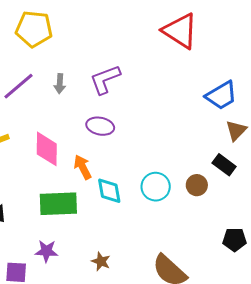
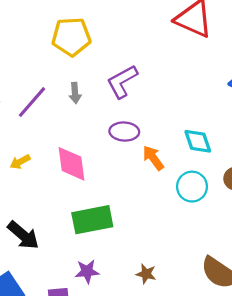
yellow pentagon: (34, 29) -> (71, 37), moved
orange arrow: (83, 167) -> (153, 158), moved
cyan diamond: (109, 191) -> (198, 141), moved

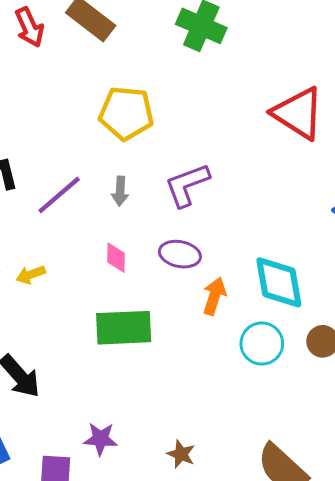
cyan diamond: (198, 141) -> (279, 282), size x1.4
orange arrow: (153, 158) -> (214, 296), turned 45
pink diamond: (71, 164) -> (116, 258), moved, size x0.6
green rectangle: (92, 220) -> (124, 328), moved

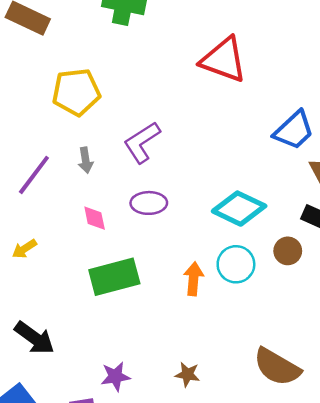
cyan diamond: (279, 282) -> (239, 209), turned -42
orange arrow: (214, 296) -> (194, 279), moved

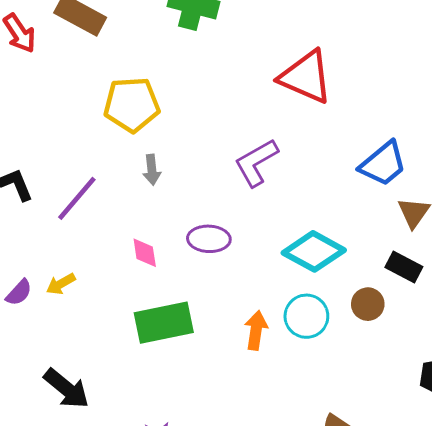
purple L-shape: (142, 142) -> (256, 163), moved
gray arrow: (86, 160) -> (152, 170), moved

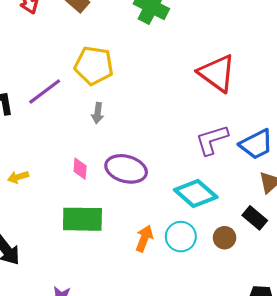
purple L-shape: (256, 163) -> (212, 140), moved
purple line: (77, 198) -> (45, 92), moved
purple ellipse: (209, 239) -> (126, 169), size x1.4

